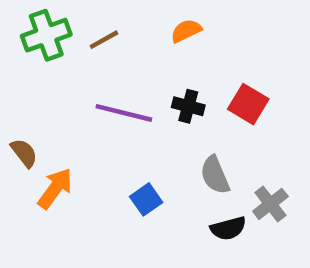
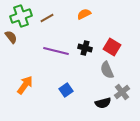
brown semicircle: (24, 153) -> (11, 37), moved
gray semicircle: (215, 175) -> (107, 70), moved

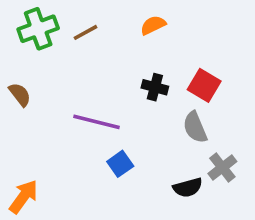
brown semicircle: (11, 37) -> (20, 94), moved
purple line: (56, 51) -> (96, 122), moved
orange arrow: (25, 85) -> (23, 197), moved

